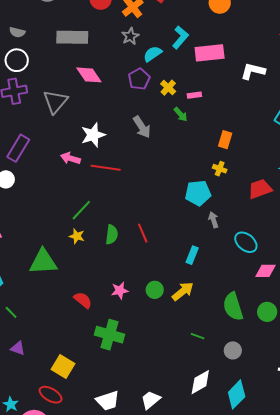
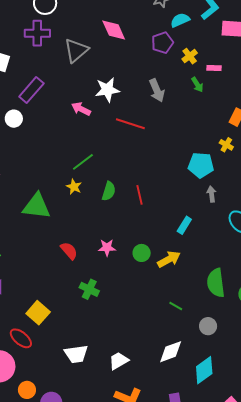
red line: (106, 168) -> (130, 124), moved
green cross: (109, 335) -> (89, 289), size x0.7

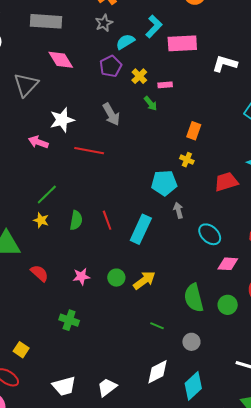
cyan rectangle: (184, 225) -> (141, 229), moved, size x1.6
red semicircle: (69, 251) -> (39, 273), moved
yellow square: (38, 313) -> (21, 350), size x0.7

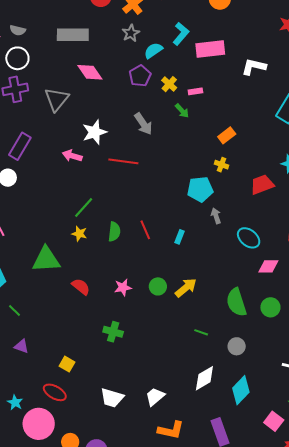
orange rectangle: (194, 131) -> (227, 135), turned 36
cyan rectangle: (141, 229) -> (179, 237), size x0.5
white trapezoid: (64, 386) -> (112, 398), turned 35

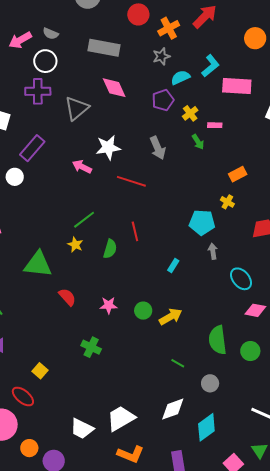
red line: (145, 230) -> (135, 231), moved
white trapezoid: (155, 397) -> (121, 418), size x1.4
white trapezoid: (112, 398) -> (82, 429), moved

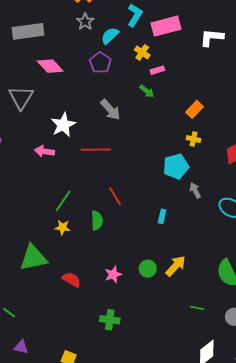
yellow cross: (190, 113) -> (142, 52), moved

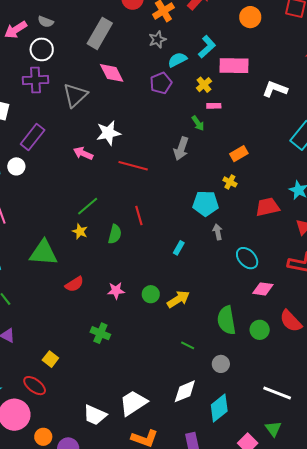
gray rectangle: (28, 31) -> (100, 33), turned -68
gray arrow: (110, 110) -> (181, 149), moved, turned 45
red semicircle: (71, 280) -> (74, 284), turned 102

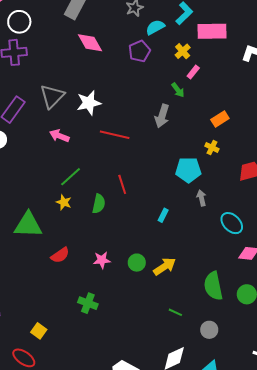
gray triangle: (75, 95) -> (52, 96), moved
pink rectangle: (214, 106) -> (193, 72), turned -48
pink arrow: (83, 153) -> (59, 136), moved

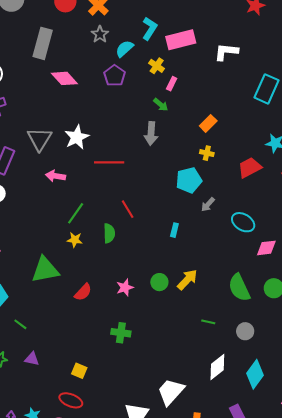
gray arrow: (201, 198) -> (208, 205), turned -112

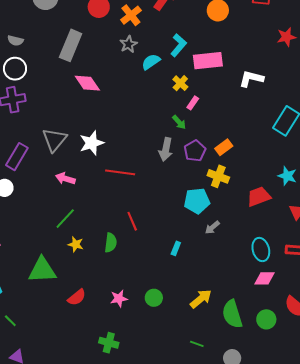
purple pentagon: (115, 76) -> (195, 151), moved
yellow cross: (207, 153) -> (218, 176), size x1.5
green line: (76, 213) -> (65, 219), moved
cyan ellipse: (243, 222) -> (261, 250), moved, turned 35
yellow arrow: (187, 280) -> (201, 299), moved

